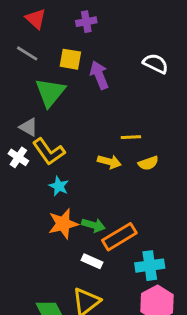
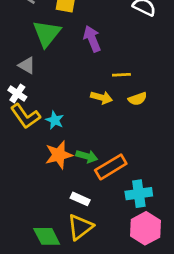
purple arrow: (99, 75) -> (92, 39), moved
yellow L-shape: (49, 152) -> (25, 116), moved
white rectangle: (92, 261) -> (80, 199), moved

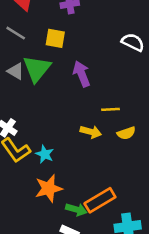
gray triangle: (27, 65) -> (16, 71), moved
green arrow: (87, 156) -> (76, 209), moved

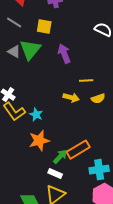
green arrow: (76, 209) -> (60, 157), turned -63

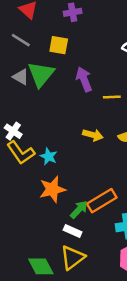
yellow line: (86, 81) -> (112, 97), moved

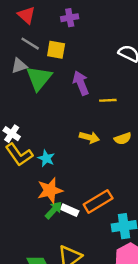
gray line: (21, 40) -> (30, 44), moved
gray triangle: (21, 77) -> (19, 66), moved, turned -49
green arrow: (79, 210) -> (54, 210), moved
white rectangle: (73, 231) -> (70, 210), moved

